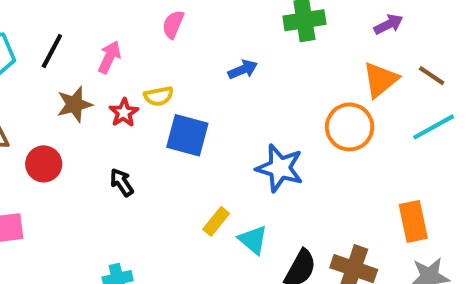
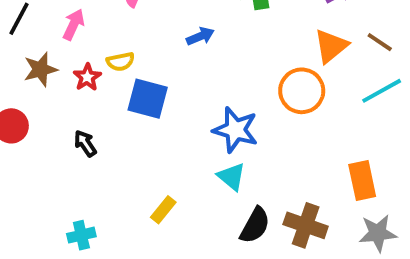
yellow rectangle: (216, 221) -> (163, 210), moved
cyan triangle: (253, 240) -> (232, 177), moved

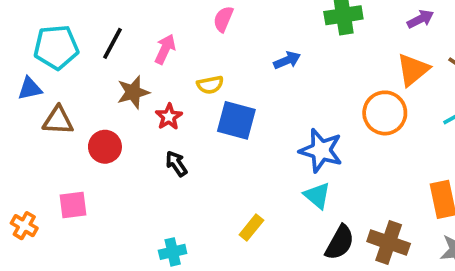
red star: (87, 77) -> (169, 117), moved

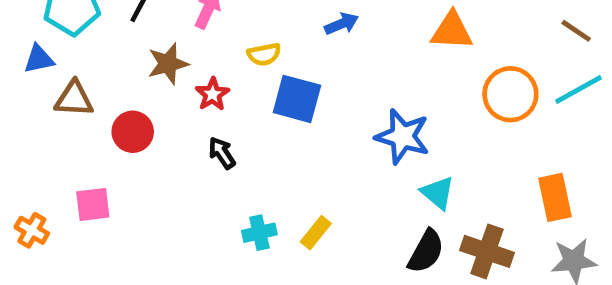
blue arrow: (287, 60) -> (341, 24), moved
orange triangle: (413, 70) -> (452, 31), moved, turned 42
orange circle: (385, 113) -> (510, 94), moved
cyan triangle: (317, 196) -> (438, 193), moved
cyan cross: (173, 252) -> (259, 233), moved

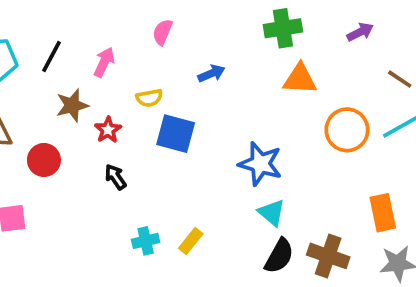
cyan triangle: (438, 193) -> (272, 213), moved

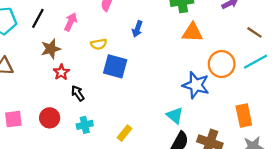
blue arrow: (211, 73) -> (137, 29), turned 133
red star: (108, 130) -> (61, 72), moved
red circle: (44, 160) -> (50, 118), moved
blue star: (260, 164) -> (196, 85), moved
cyan cross: (146, 241) -> (85, 125), moved

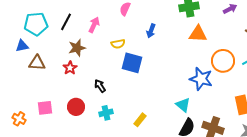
red star: (61, 72) -> (70, 68), moved

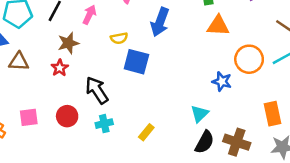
blue arrow: (151, 31) -> (160, 22), size x1.6
blue star: (201, 79) -> (222, 81), size x0.7
black arrow: (100, 86) -> (97, 90), size x1.6
cyan triangle: (183, 105) -> (200, 114), turned 35

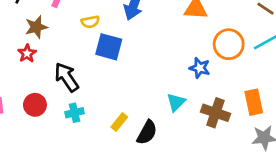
black semicircle: (204, 142) -> (147, 132), moved
brown cross: (237, 142) -> (215, 113), moved

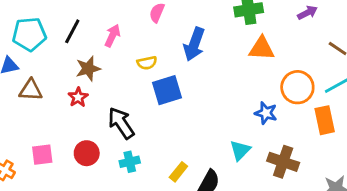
blue square: (109, 47) -> (167, 90), turned -32
orange rectangle: (254, 102) -> (325, 120), moved

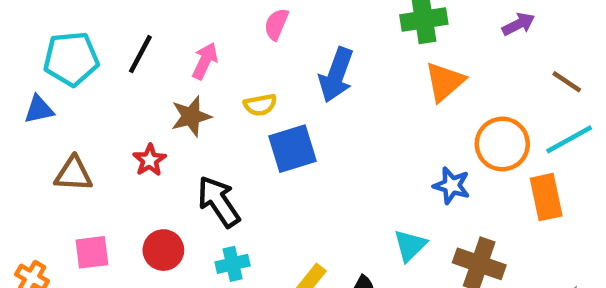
orange triangle: (262, 48) -> (445, 82), turned -44
brown star: (88, 69) -> (191, 116), moved
brown triangle: (31, 90) -> (73, 174), moved

